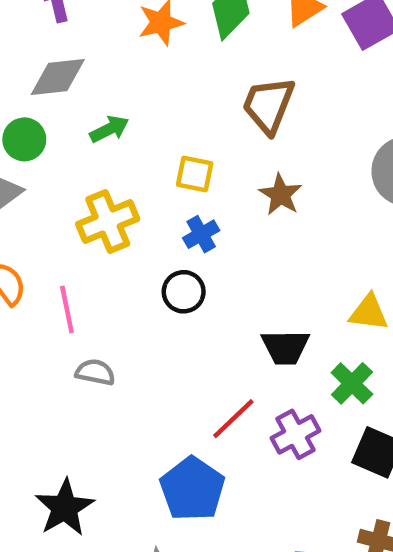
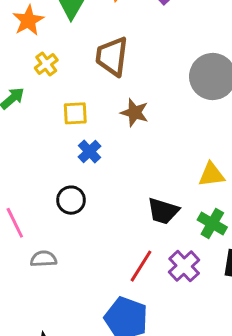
yellow cross: (108, 222) -> (46, 64), moved, size x0.6
black circle: (184, 292) -> (71, 200), moved
black trapezoid: (285, 347) -> (163, 211), turned 32

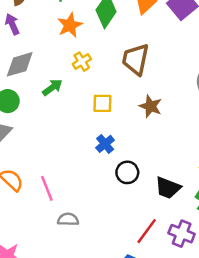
blue cross: (89, 151) -> (105, 144), moved
black circle: (71, 200) -> (127, 172), moved
purple cross: (184, 266) -> (182, 234), turned -30

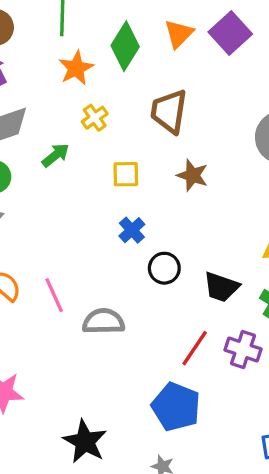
gray semicircle: (68, 219) -> (104, 321), moved, size x1.4

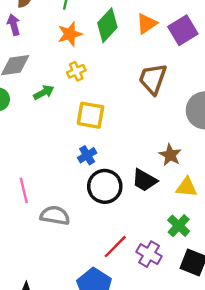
brown trapezoid: (169, 111) -> (153, 79), moved
yellow square: (126, 174) -> (90, 115), size x1.4
brown star: (192, 175) -> (170, 155), moved
black circle: (164, 268) -> (105, 186), size x1.5
black trapezoid: (221, 287) -> (144, 180), moved

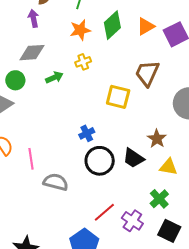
yellow square: (90, 115) -> (118, 97), moved

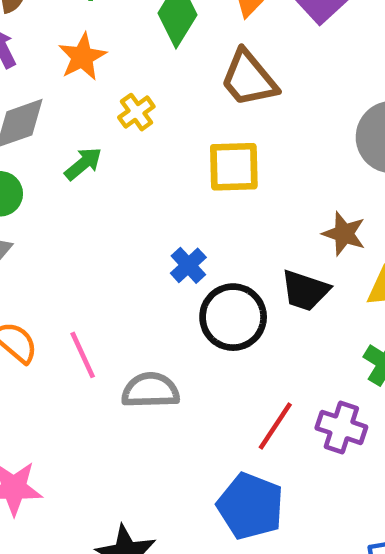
orange star: (80, 30) -> (82, 57), moved
brown trapezoid: (147, 73) -> (249, 79), moved, turned -48

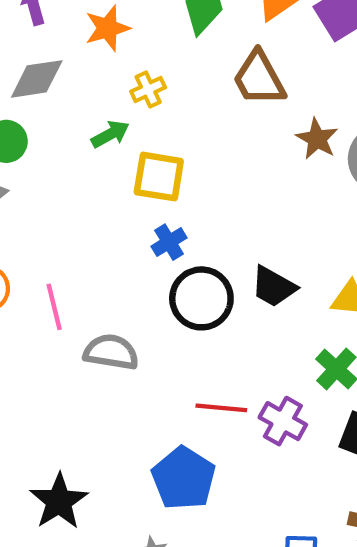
green arrow: (83, 164) -> (110, 134), moved
yellow square: (234, 167) -> (159, 177), moved
brown star: (344, 234) -> (317, 139), moved
red line: (275, 426) -> (221, 408), turned 51

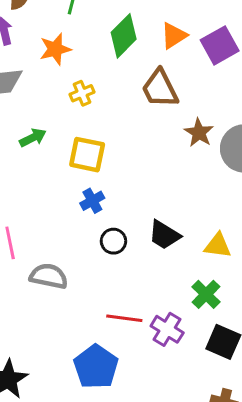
green arrow: (110, 134) -> (33, 138), moved
black circle: (201, 298) -> (113, 241), size x0.6

